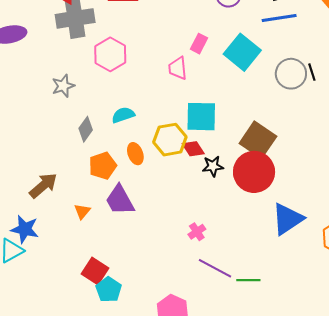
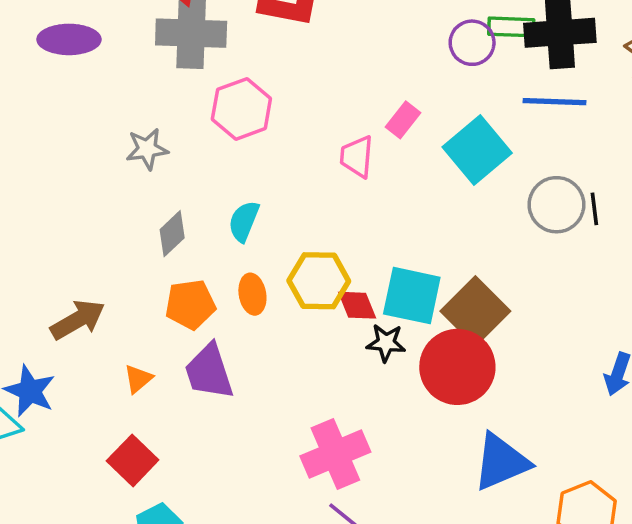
cyan semicircle: (123, 115) -> (244, 221), turned -60
cyan square: (201, 117) -> (412, 296), moved
pink cross: (197, 232) -> (335, 454), size x2.0
red square: (95, 271) -> (133, 460), moved

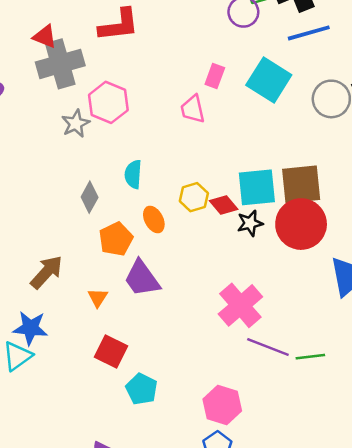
gray star: (147, 149) -> (76, 124), moved
yellow hexagon: (319, 281) -> (194, 197), size x0.7
brown square: (475, 311) -> (301, 184), turned -33

